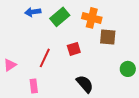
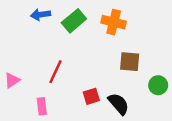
brown square: (108, 37) -> (130, 62), moved
red square: (74, 49) -> (91, 96), moved
black semicircle: (85, 84) -> (119, 104), moved

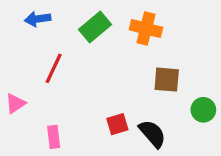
blue arrow: (41, 15) -> (38, 19), moved
red line: (55, 72) -> (54, 68), moved

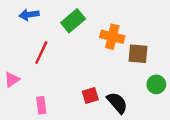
orange cross: (146, 29) -> (112, 37), moved
brown square: (167, 80) -> (138, 54), moved

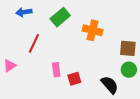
brown square: (138, 54) -> (128, 48), moved
black semicircle: (117, 103) -> (110, 85), moved
pink rectangle: (41, 105) -> (56, 70), moved

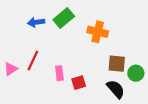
blue arrow: (24, 12) -> (36, 22), moved
red line: (34, 43) -> (33, 60), moved
brown square: (128, 48) -> (117, 64), moved

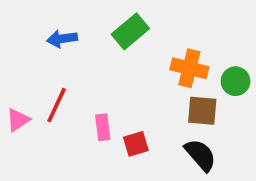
green rectangle: (64, 18) -> (130, 31), moved
orange cross: (98, 32) -> (189, 68), moved
green circle: (136, 73) -> (236, 81), moved

